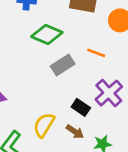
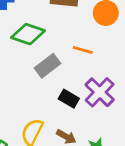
black rectangle: (81, 107) -> (69, 99), moved

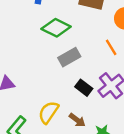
orange line: (83, 50) -> (111, 47), moved, turned 35

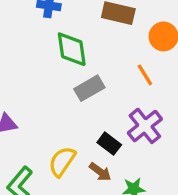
green diamond: (56, 28) -> (72, 49), turned 56
black rectangle: (84, 88) -> (109, 144), moved

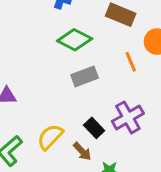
green diamond: (72, 49) -> (75, 40), turned -64
orange line: (145, 75) -> (131, 62), moved

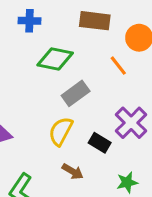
yellow semicircle: (50, 137) -> (61, 131), moved
brown arrow: (82, 151) -> (73, 171), moved

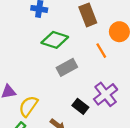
brown rectangle: (95, 21) -> (88, 15), turned 55
yellow semicircle: (61, 131) -> (28, 106), moved

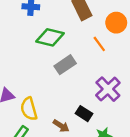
yellow semicircle: (28, 106) -> (29, 109), turned -45
black rectangle: (80, 106) -> (84, 114), moved

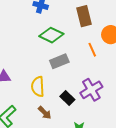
yellow semicircle: (29, 109) -> (38, 87), moved
black rectangle: (84, 114) -> (67, 98), moved

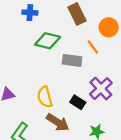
gray rectangle: (59, 61) -> (72, 60), moved, turned 42
brown arrow: (45, 113) -> (58, 122), size x1.5

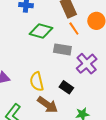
orange line: (93, 47) -> (74, 29), moved
purple cross: (101, 89) -> (87, 64), moved

